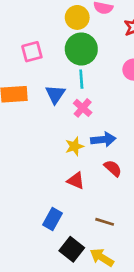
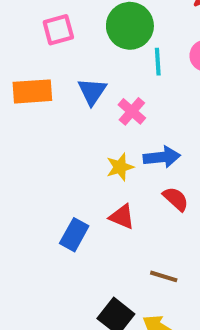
cyan line: (81, 79) -> (158, 62), moved
blue rectangle: (52, 219) -> (74, 235), moved

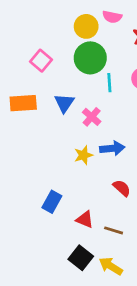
pink square: (58, 30) -> (41, 61), turned -35
red semicircle: (176, 199) -> (122, 188), moved
red triangle: (122, 217) -> (85, 219), moved

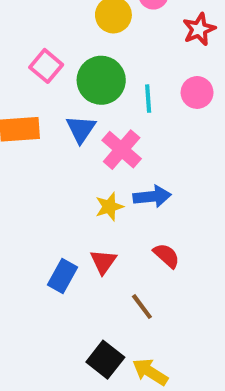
green circle: (90, 58) -> (101, 80), moved
pink cross: (92, 117) -> (122, 150), size x1.4
red triangle: (85, 219) -> (103, 262), moved, turned 42
brown line: (114, 230) -> (142, 307), moved, turned 36

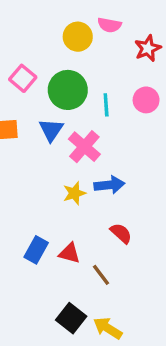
red triangle: (103, 262) -> (69, 253), moved, turned -50

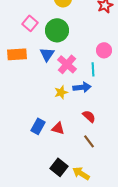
pink circle: (146, 100) -> (104, 50), moved
cyan line: (106, 105) -> (93, 69), moved
brown line: (101, 275) -> (89, 141), moved

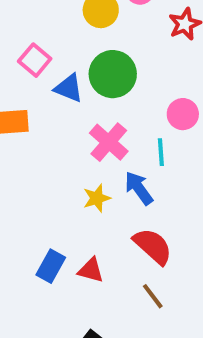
green circle: (57, 30) -> (113, 74), moved
blue triangle: (47, 54) -> (69, 88), moved, turned -42
blue arrow: (82, 87) -> (139, 188), turned -120
red semicircle: (89, 116) -> (153, 246), size x1.5

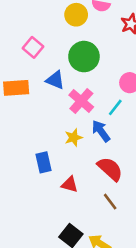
blue triangle: (69, 88) -> (55, 80), moved
cyan line: (161, 152) -> (115, 107), turned 42
blue rectangle: (51, 266) -> (43, 162), moved, turned -42

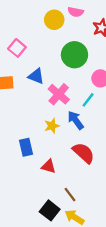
green circle: (84, 57) -> (74, 55), moved
brown line: (110, 202) -> (70, 195), moved

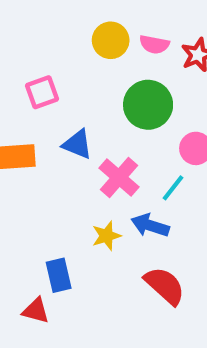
pink semicircle: (76, 12) -> (154, 44), moved
pink square: (17, 48) -> (42, 92), turned 30
blue arrow: (76, 120) -> (150, 225), turned -36
red triangle: (49, 166) -> (36, 311), moved

